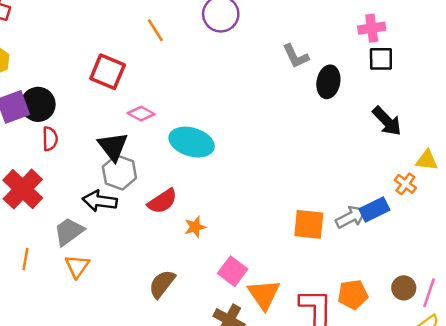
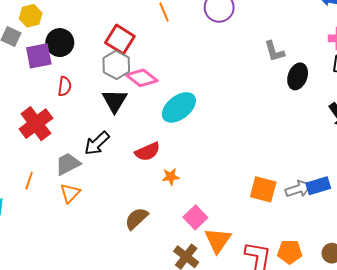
black circle: (38, 104) -> (60, 43), moved
pink diamond: (141, 114) -> (142, 78), size x1.4
cyan ellipse: (192, 142) -> (179, 107), turned -64
gray hexagon: (119, 172) -> (116, 65), moved
black arrow: (100, 201) -> (97, 143), turned -60

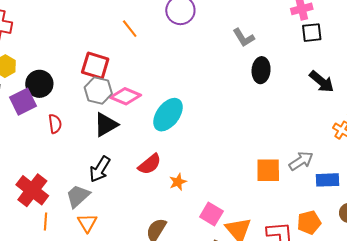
black ellipse: (298, 76) -> (261, 70), moved
black triangle: (115, 101) -> (106, 125), turned 44
red cross: (36, 124) -> (32, 190), moved
blue rectangle: (318, 186) -> (327, 180), moved, turned 30

